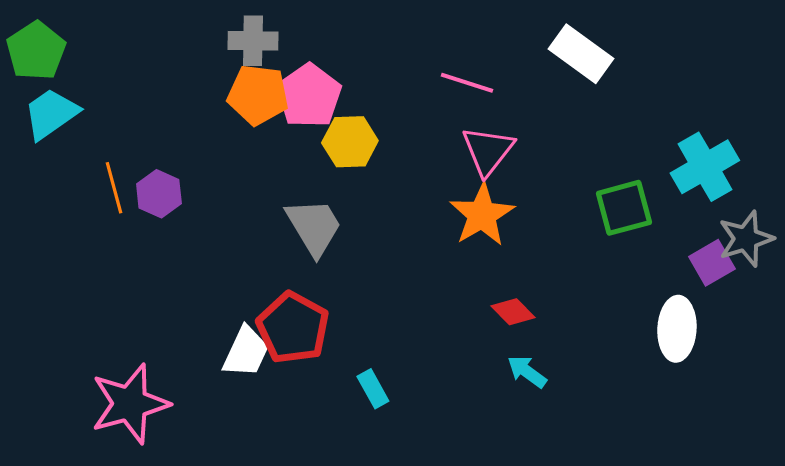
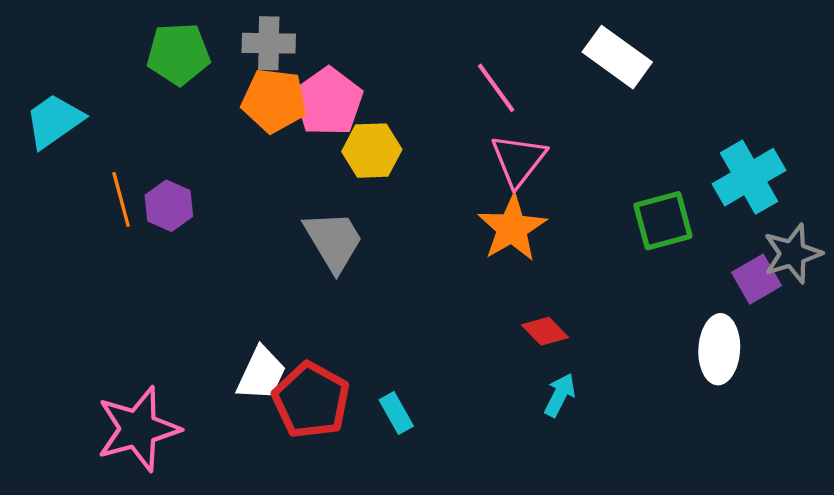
green pentagon: (36, 51) -> (178, 54), moved, turned 30
pink line: (467, 83) -> (496, 88), turned 36
red pentagon: (293, 328) -> (311, 400), moved
cyan arrow: (527, 372) -> (560, 395), turned 81

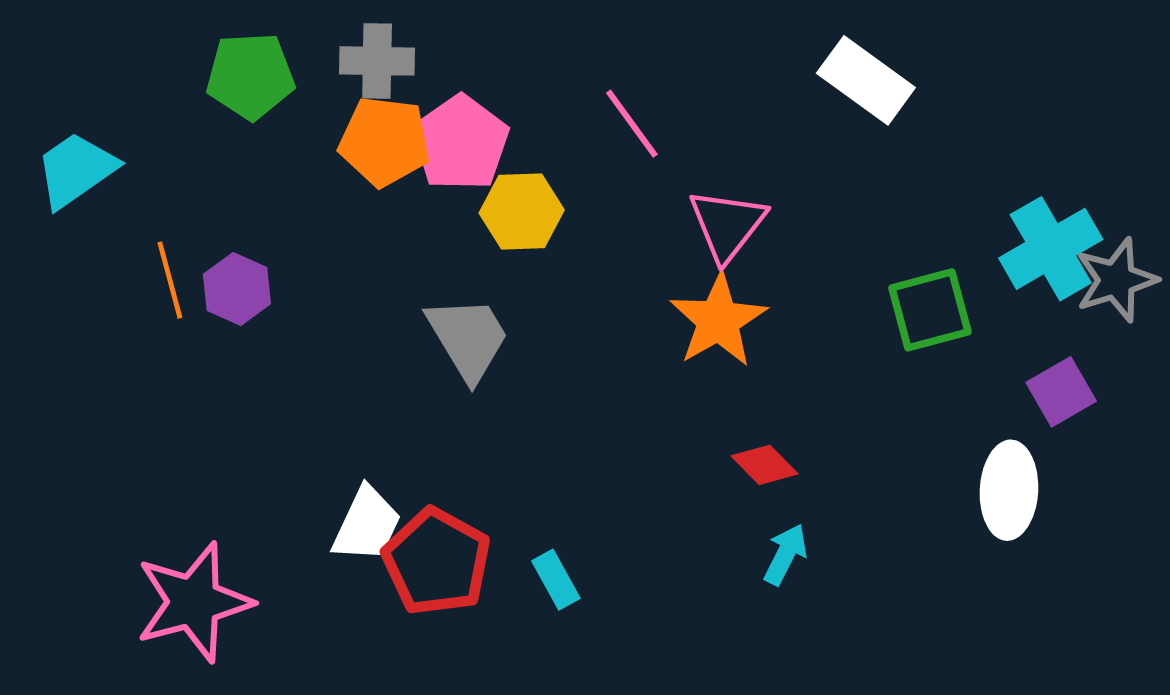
pink line: (496, 88) -> (632, 124), moved
gray star: (793, 254) -> (1116, 280), moved

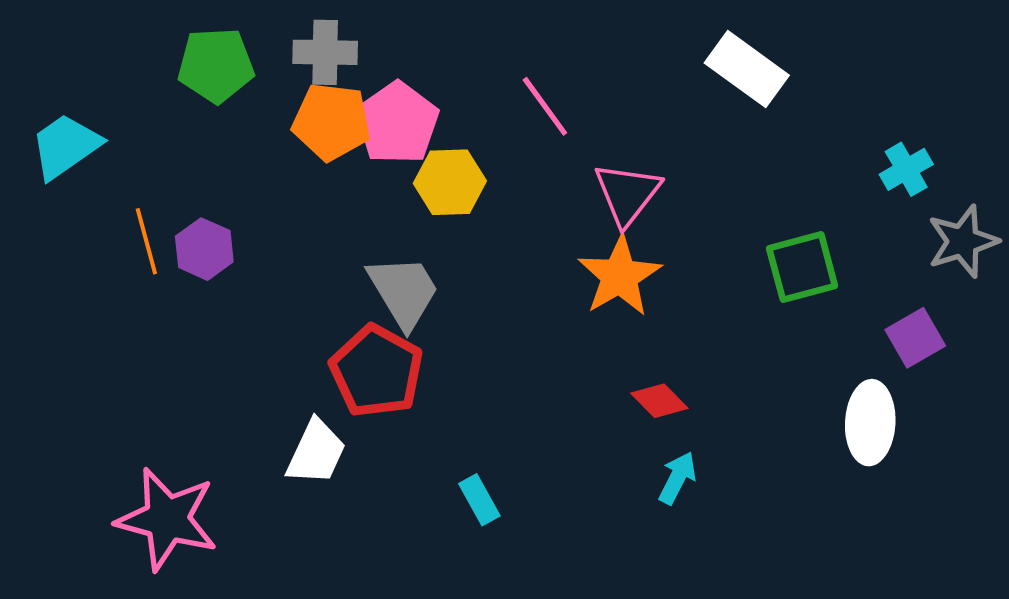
cyan cross: (1051, 249) -> (906, 169), moved, size x0.6
red pentagon: (437, 562) -> (377, 371), moved
pink star: (194, 602) -> (167, 519), turned 30

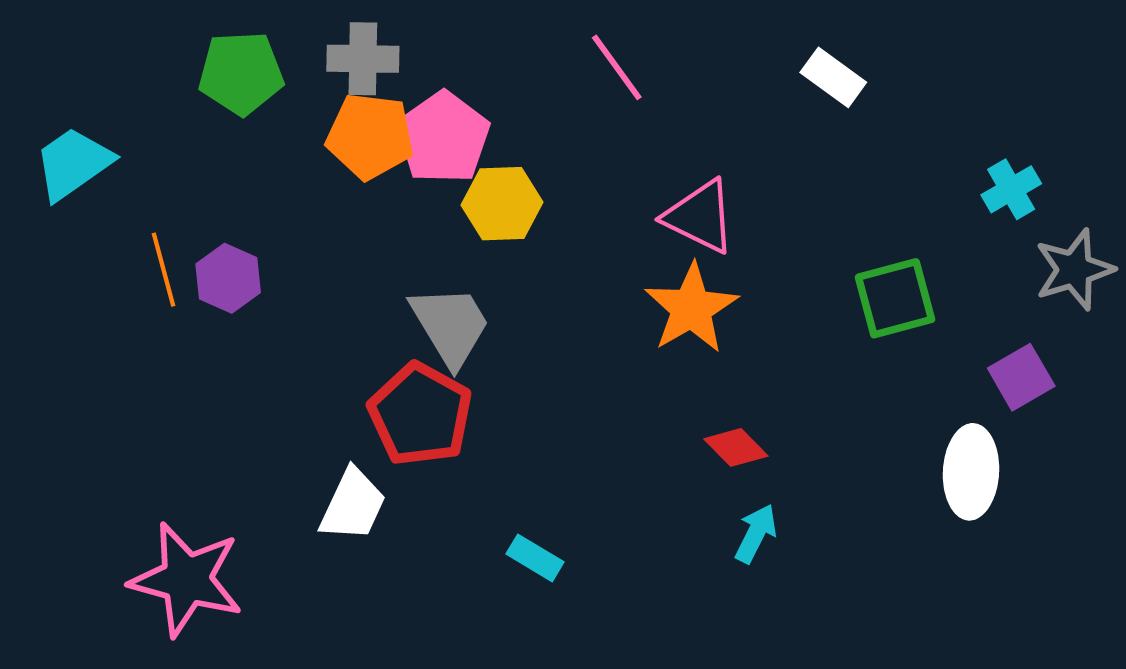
white rectangle: (747, 69) -> (833, 77), size x0.7
pink line: (545, 106) -> (617, 67), moved
pink triangle: (627, 194) -> (700, 217), turned -42
cyan rectangle: (479, 500) -> (535, 558), turned -30

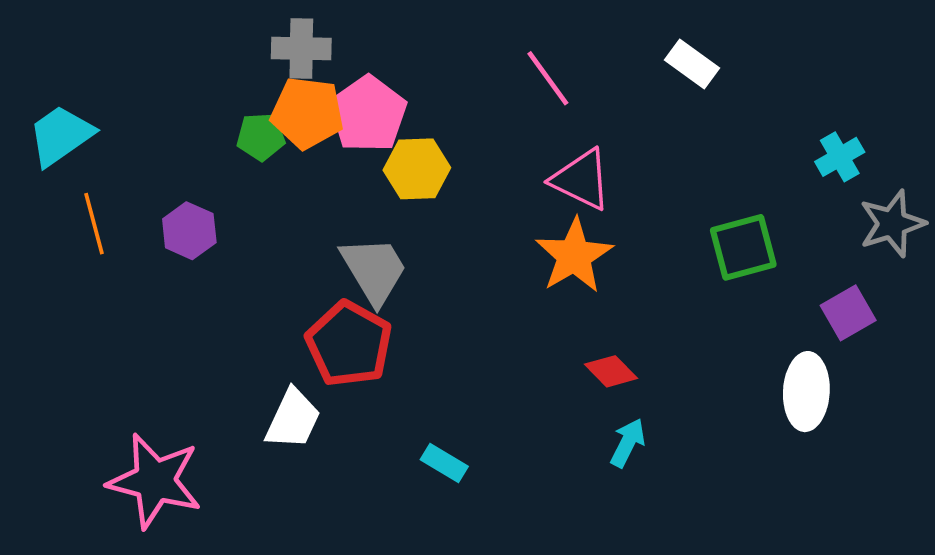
pink line: (617, 67) -> (548, 78), moved
green pentagon: (241, 73) -> (261, 137), moved, size x0.7
orange line: (164, 270) -> (94, 224), moved

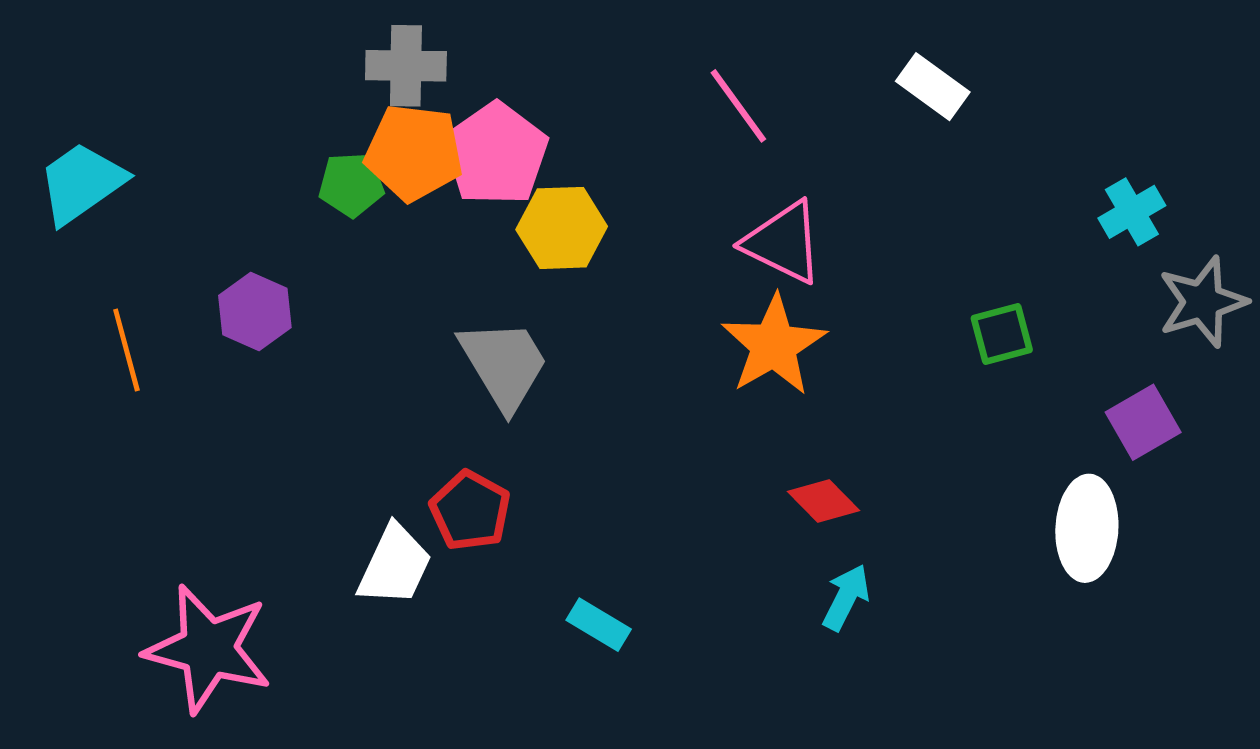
orange line: (94, 224) -> (126, 350), moved
green square: (743, 247) -> (1002, 334), size x0.7
red pentagon: (349, 344) -> (470, 511), moved, size x0.7

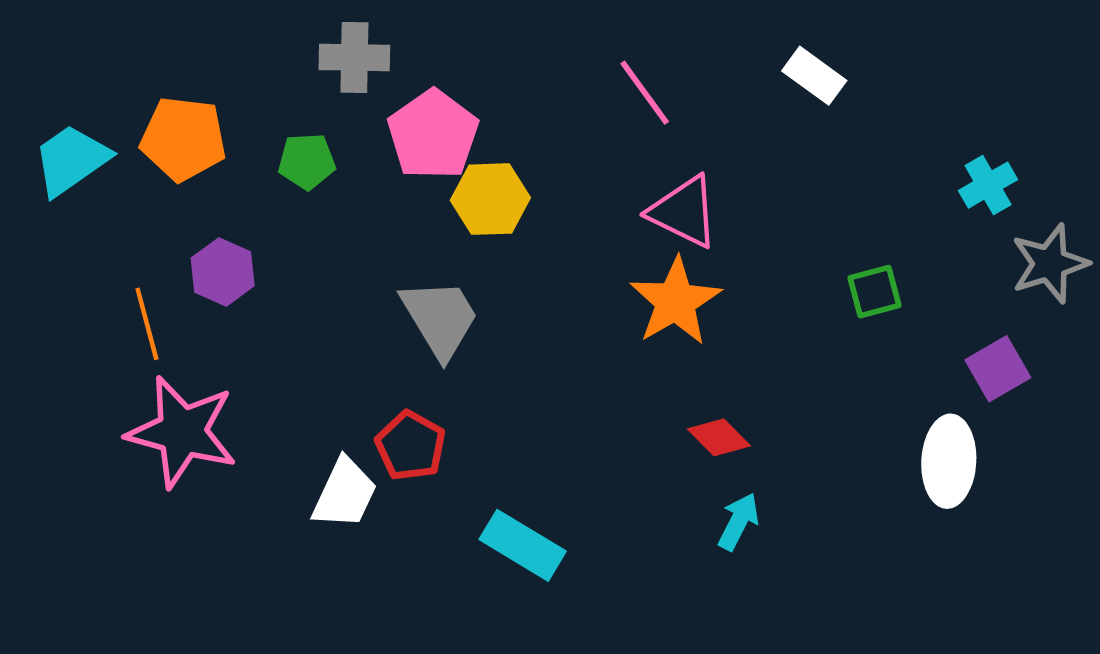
orange pentagon: (414, 152) -> (183, 139), moved
orange line: (126, 350) -> (147, 324), moved
cyan rectangle: (599, 625) -> (523, 545), size x1.5
pink star: (208, 649) -> (182, 432), moved

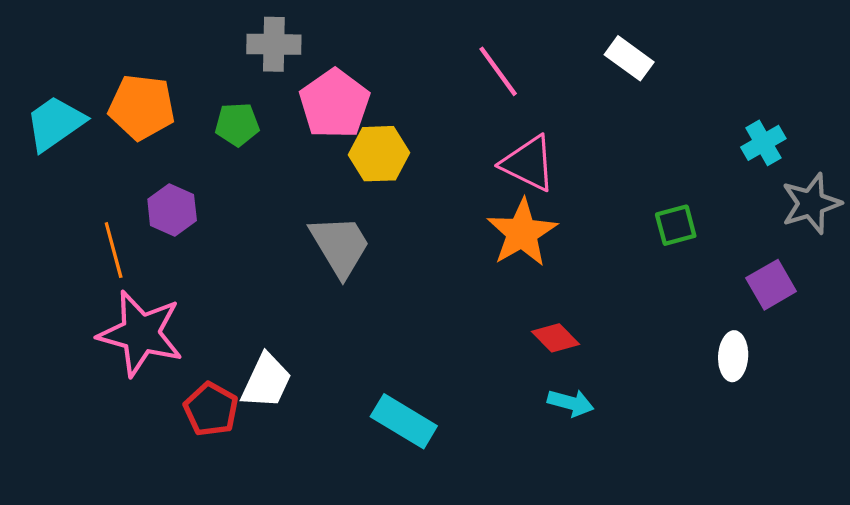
red pentagon: (410, 446) -> (211, 409), moved
white ellipse: (949, 461) -> (733, 356), size x0.7
cyan arrow: (739, 522) -> (571, 403), turned 78

